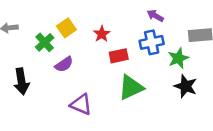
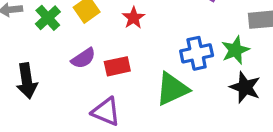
green cross: (45, 42) -> (48, 18), moved
blue cross: (152, 42) -> (197, 53), moved
red rectangle: (119, 56) -> (117, 66), moved

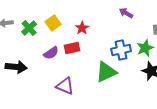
red rectangle: (117, 66) -> (72, 48), moved
black arrow: (27, 81) -> (16, 67), turned -75

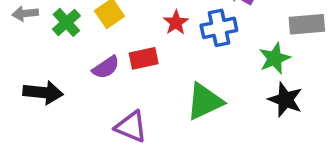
red star: (82, 28) -> (176, 22), moved
blue cross: (121, 50) -> (219, 28), moved

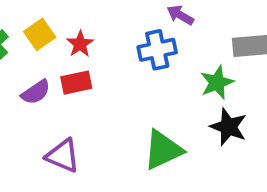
red star: (176, 22) -> (80, 44), moved
green triangle: (205, 101) -> (163, 150), moved

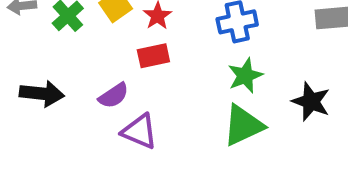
green star: (217, 83) -> (245, 76), moved
purple semicircle: (36, 92) -> (114, 96), moved

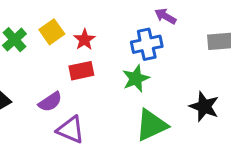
green star: (245, 76) -> (136, 78), moved

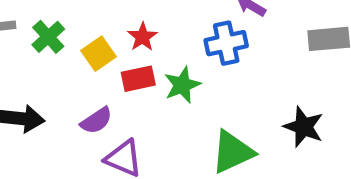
yellow square: (52, 32) -> (98, 54), moved
green star: (136, 78) -> (182, 85), moved

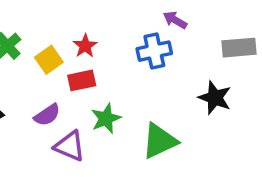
green star: (182, 85) -> (106, 118), moved
black star: (304, 127) -> (215, 98), moved

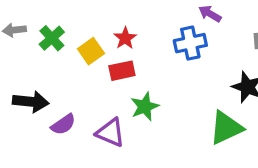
purple semicircle: (47, 115) -> (63, 124), moved
green triangle: (159, 141) -> (226, 128), moved

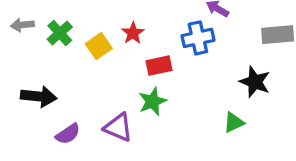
red rectangle: (122, 71) -> (159, 66), moved
purple semicircle: (63, 124) -> (68, 134), moved
green triangle: (226, 128) -> (234, 122), size x0.6

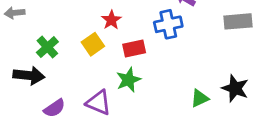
green cross: (60, 33) -> (47, 47), moved
yellow square: (99, 46) -> (93, 44), moved
black star: (255, 82) -> (235, 88), moved

